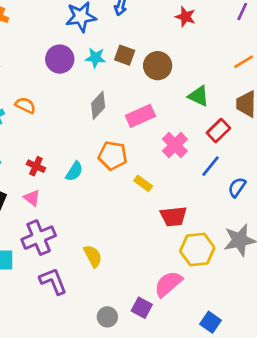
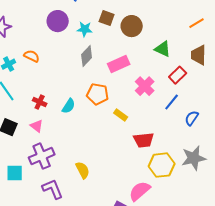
cyan star: (95, 58) -> (85, 29), moved

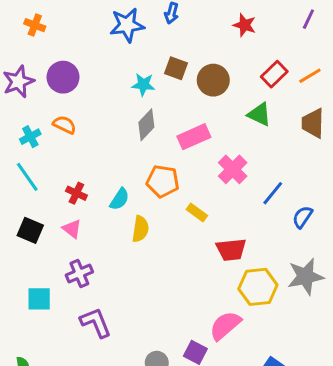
purple circle: (58, 21) -> (63, 77), moved
red rectangle: (178, 75) -> (274, 74), moved
purple cross: (42, 156) -> (79, 274), size x0.7
yellow semicircle: (83, 170) -> (140, 229), moved, turned 36

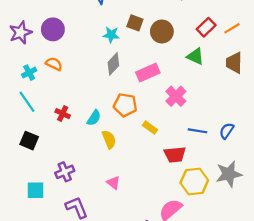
blue line: (273, 193) -> (197, 131), moved, turned 60
pink triangle: (72, 229) -> (113, 183), moved
yellow semicircle: (140, 229) -> (109, 139), turned -30

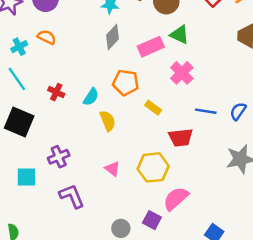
green triangle: (195, 56) -> (179, 35), moved
black square: (29, 141) -> (19, 122), size x1.4
yellow hexagon: (194, 182) -> (153, 167), moved

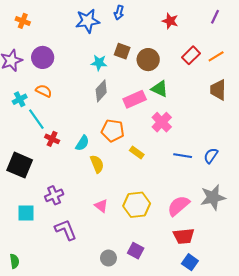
cyan line: (17, 79) -> (36, 119), moved
red trapezoid: (181, 138) -> (184, 236), moved
pink semicircle: (176, 199) -> (178, 206), moved

